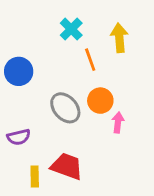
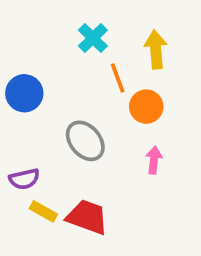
orange circle: (100, 101) -> (146, 107), moved
yellow rectangle: (35, 176) -> (43, 211), moved, turned -60

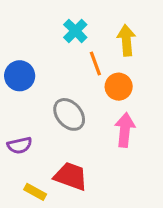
pink arrow: (154, 160) -> (125, 130), size x1.5
yellow rectangle: (43, 211) -> (35, 192), moved

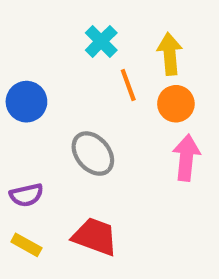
orange circle: (119, 87) -> (176, 104), moved
pink arrow: (125, 130) -> (186, 158), moved
yellow rectangle: (35, 192) -> (26, 245), moved

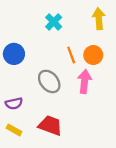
yellow arrow: (170, 54) -> (99, 19), moved
orange line: (128, 85) -> (71, 55), moved
pink arrow: (186, 158) -> (84, 81), moved

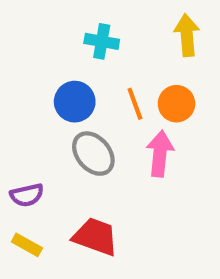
cyan cross: (54, 22) -> (102, 41), turned -35
blue circle: (14, 54) -> (75, 102), moved

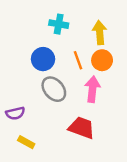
yellow arrow: (187, 35) -> (100, 33), moved
red trapezoid: (95, 237) -> (82, 128), moved
yellow rectangle: (27, 245) -> (26, 142), moved

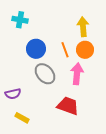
cyan cross: (59, 24) -> (20, 20), moved

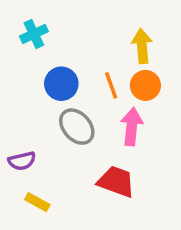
cyan cross: (20, 20) -> (34, 34), turned -35

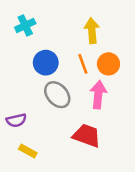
yellow arrow: (142, 46) -> (92, 31), moved

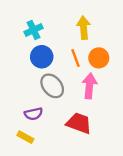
cyan cross: (25, 25) -> (34, 30), moved
purple semicircle: (16, 120) -> (34, 114), moved

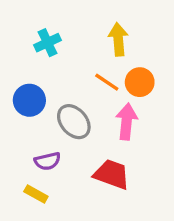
blue circle: (42, 57) -> (29, 100), moved
orange line: (75, 58) -> (107, 82), turned -36

